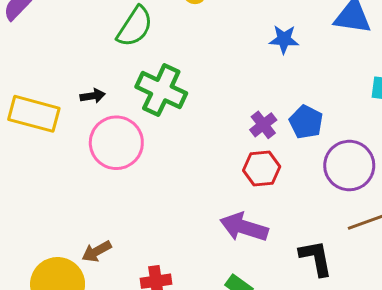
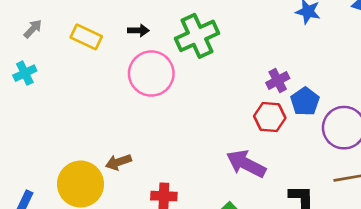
green cross: (161, 90) -> (197, 36), turned 30
yellow rectangle: (34, 114) -> (86, 37), size x0.7
blue pentagon: (306, 122) -> (305, 101), moved

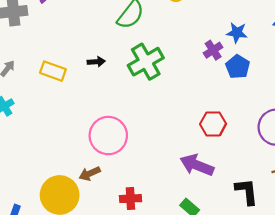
pink circle: (151, 74) -> (108, 136), moved
purple cross: (278, 80) -> (213, 50), moved
blue pentagon: (305, 101) -> (238, 67), moved

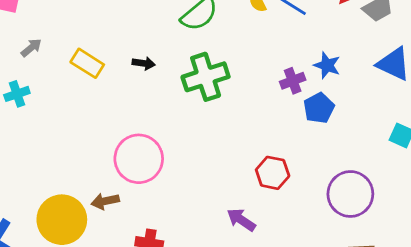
purple arrow: (197, 165) -> (241, 220), size x0.7

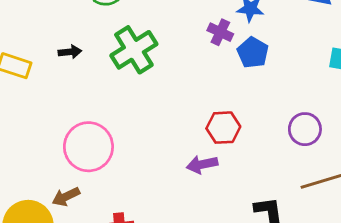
purple cross: (293, 81) -> (220, 32), turned -30
purple circle: (350, 194) -> (305, 129), size x0.7
purple arrow: (241, 220) -> (202, 164), moved, turned -32

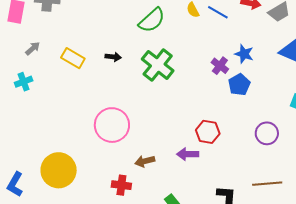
green cross: (134, 50) -> (158, 65), turned -32
purple circle: (305, 129) -> (267, 133), moved
brown arrow: (66, 197) -> (145, 161), moved

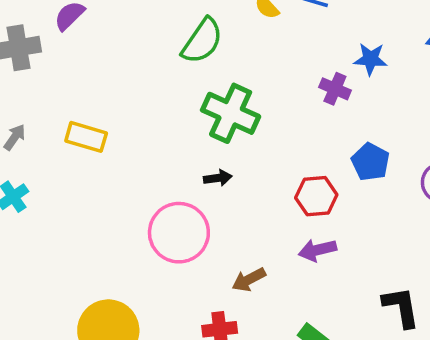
black arrow: (113, 57) -> (218, 178), moved
blue pentagon: (239, 85) -> (370, 162), moved
red hexagon: (208, 132) -> (316, 196), moved

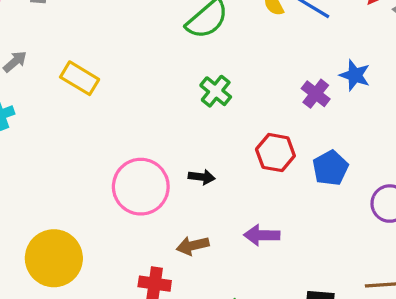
green cross: (231, 113) -> (216, 91), size x0.6
black arrow: (218, 178) -> (202, 177), moved
red hexagon: (316, 196) -> (275, 153), moved

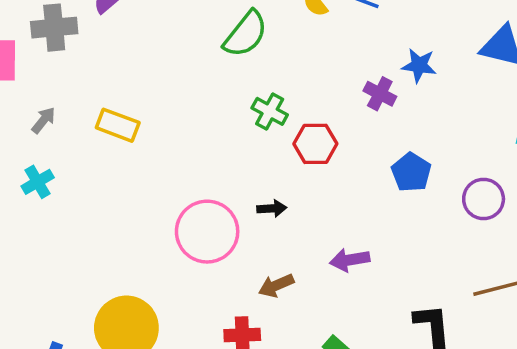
red hexagon: (275, 153) -> (315, 144), moved

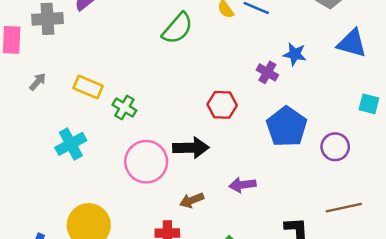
green cross: (270, 111) -> (124, 108), moved
blue pentagon: (411, 172) -> (287, 127), size x1.5
cyan cross: (38, 182) -> (71, 144), moved, size x1.4
black arrow: (272, 208) -> (191, 148), size x1.8

